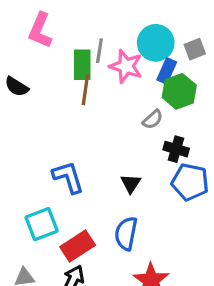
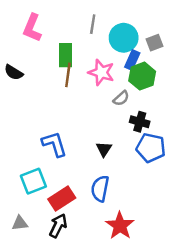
gray line: (99, 51) -> (93, 24), moved
pink star: (126, 66) -> (101, 72), moved

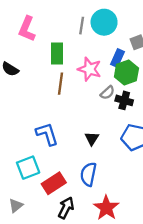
cyan circle: (124, 38) -> (104, 22), moved
brown line: (68, 75) -> (60, 84), moved
black cross: (140, 122) -> (124, 100), moved
gray triangle: (20, 223) -> (16, 206), turned -32
black arrow: (58, 226) -> (66, 208), moved

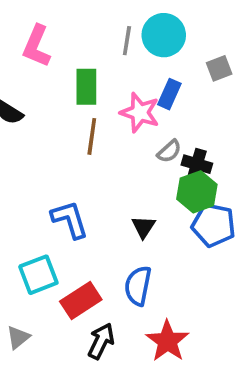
blue rectangle: (117, 58) -> (169, 94), moved
green hexagon: (126, 72) -> (197, 192), moved

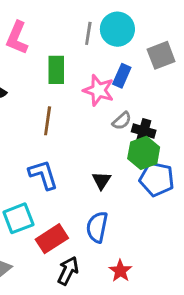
gray square: (219, 68) -> (161, 55), size x1.4
brown line: (92, 136) -> (48, 121), moved
red star: (167, 341) -> (120, 271), size x0.7

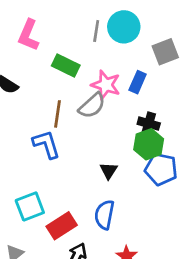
green rectangle: (56, 70) -> (66, 66), turned -64
blue rectangle: (122, 76) -> (138, 82), moved
gray semicircle: (122, 121) -> (92, 106), moved, size x1.5
blue L-shape: (43, 175) -> (46, 144), moved

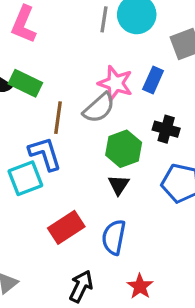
green rectangle: (66, 66) -> (25, 83), moved
green hexagon: (149, 144) -> (124, 149), moved
cyan square: (30, 206) -> (25, 178), moved
red rectangle: (62, 226) -> (66, 227), moved

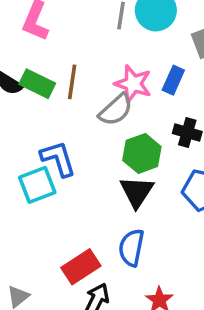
brown line: (58, 118) -> (72, 82), moved
black triangle: (119, 185) -> (137, 192), size x1.5
red rectangle: (66, 227) -> (81, 267), moved

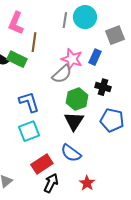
brown line: (72, 82) -> (34, 42), moved
cyan square: (37, 185) -> (29, 131), moved
blue semicircle: (131, 248) -> (71, 153), turned -65

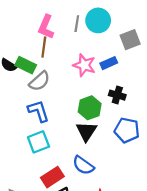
pink L-shape: (16, 23) -> (46, 27), moved
blue rectangle: (95, 57) -> (109, 63), turned 42
gray semicircle: (62, 74) -> (40, 81), moved

